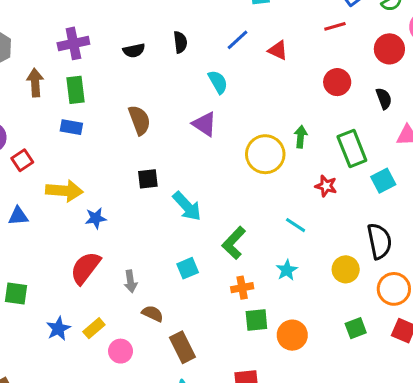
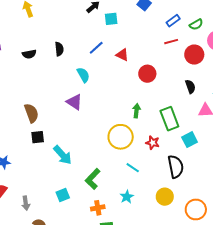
red line: (335, 26) -> (171, 42), moved
red circle: (337, 82) -> (147, 74), moved
brown semicircle: (139, 120) -> (31, 113), moved
yellow circle: (265, 154) -> (121, 137), moved
black semicircle: (379, 241) -> (176, 167), moved

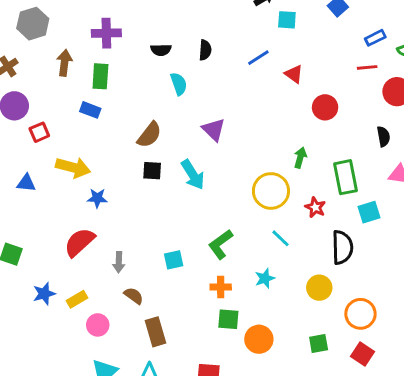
cyan semicircle: (83, 75) -> (179, 84), moved
brown semicircle: (31, 113) -> (149, 135), turned 48
cyan arrow: (63, 155) -> (193, 175), moved

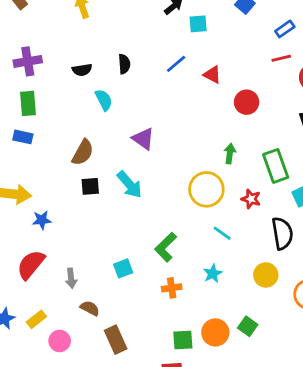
green square: (228, 319) -> (183, 340), moved
green square: (319, 344) -> (248, 326), moved, turned -36

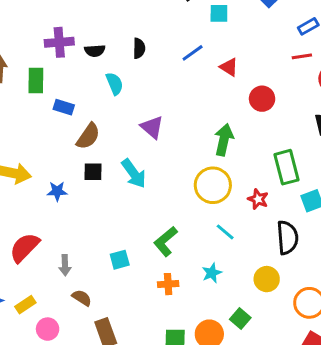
purple cross: (28, 61) -> (59, 42), moved
blue rectangle: (23, 137) -> (64, 107), moved
green arrow: (230, 154) -> (224, 140), moved, size x1.5
blue star: (42, 220) -> (57, 191), moved
green square: (248, 326) -> (240, 318), moved

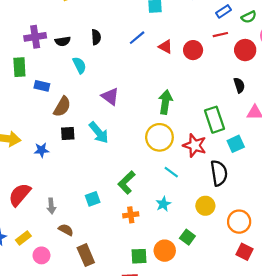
red circle: (262, 99) -> (193, 50), moved
red star: (258, 199) -> (195, 145), size x1.5

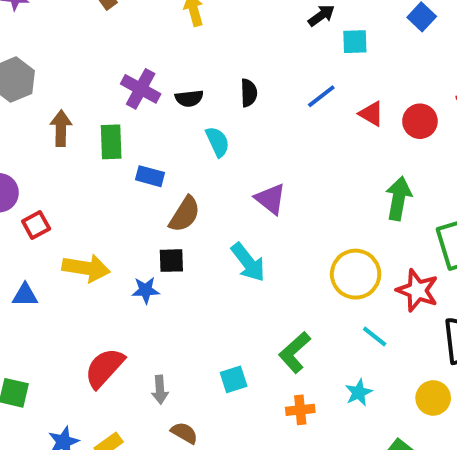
purple cross: (35, 37) -> (141, 89), turned 35
green arrow: (165, 102) -> (399, 198), moved
black square: (68, 133) -> (171, 261), moved

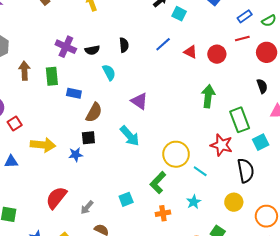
cyan square: (355, 42) -> (179, 14), turned 32
yellow circle: (356, 274) -> (176, 154), moved
gray arrow: (160, 390) -> (87, 207), turned 48

